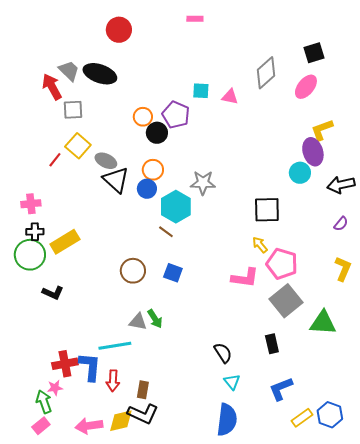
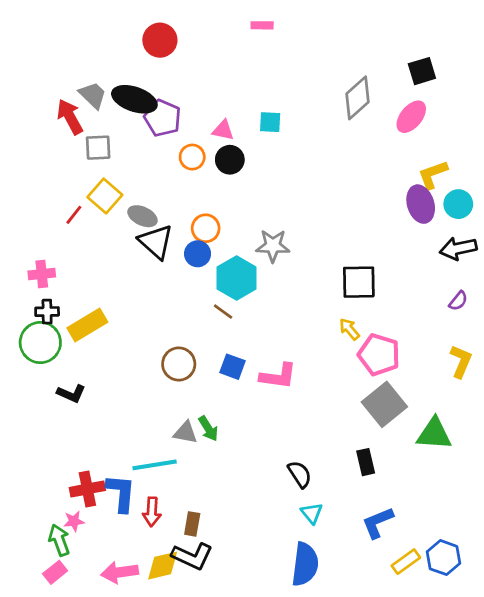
pink triangle: (230, 97) -> (223, 130), moved
purple pentagon: (176, 115) -> (163, 118), moved
black circle: (157, 133) -> (230, 160), moved
cyan circle: (300, 173) -> (458, 204), moved
pink L-shape: (245, 278) -> (278, 376), moved

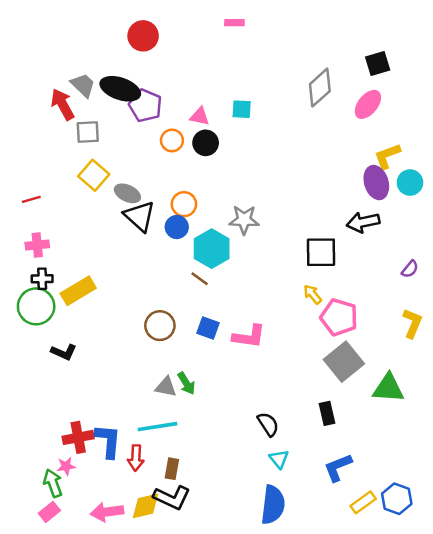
red line: (74, 215) -> (31, 199), moved, turned 36
black arrow: (458, 248) -> (363, 222), moved
cyan line: (155, 465) -> (158, 427), moved

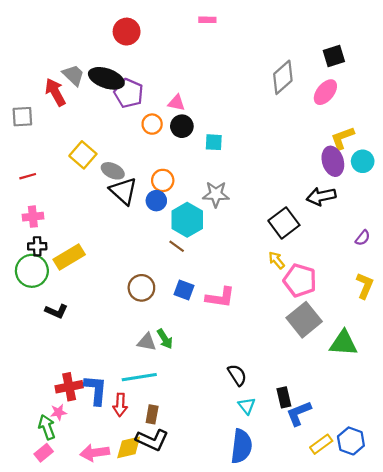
cyan square: (242, 109) -> (214, 142), moved
gray square: (88, 132) -> (22, 117), moved
black square: (321, 252) -> (284, 223), turned -36
black rectangle: (327, 413) -> (284, 397), moved

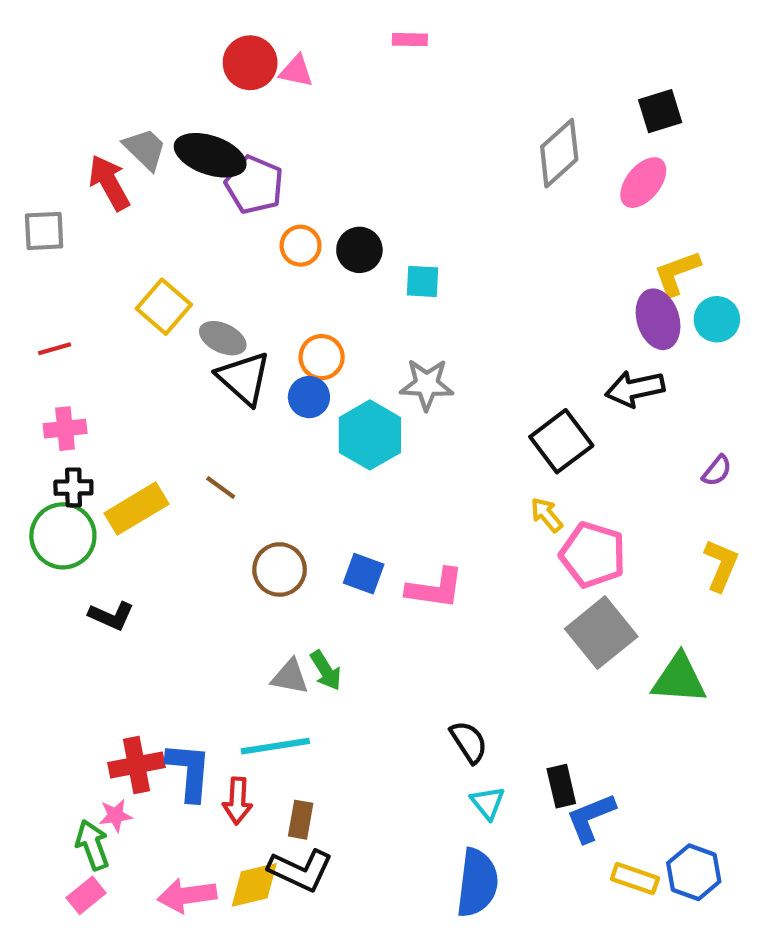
pink triangle: (177, 103) -> (296, 71), moved
brown line: (177, 246) -> (221, 487), moved
yellow rectangle: (321, 444) -> (635, 879), turned 55

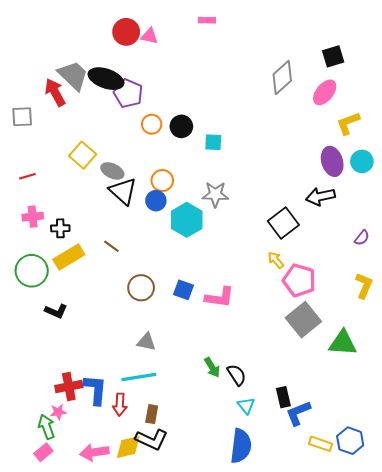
gray trapezoid: (145, 149) -> (73, 75), size x1.4
yellow L-shape: (677, 273) -> (348, 123), moved
black cross: (73, 487) -> (60, 228), moved
green arrow: (326, 670) -> (212, 367), moved

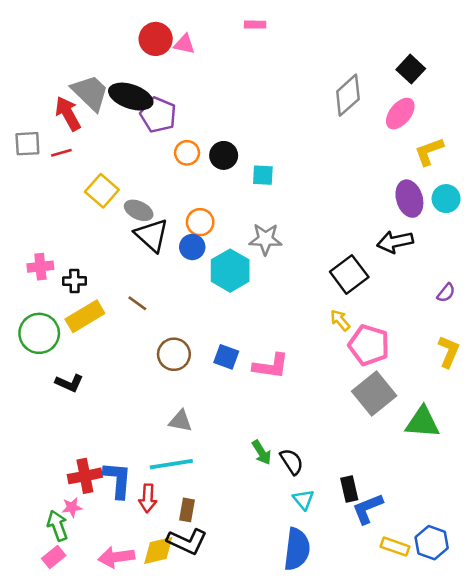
black square: (333, 56) -> (411, 69), turned -30
red line: (27, 176) -> (61, 153), moved

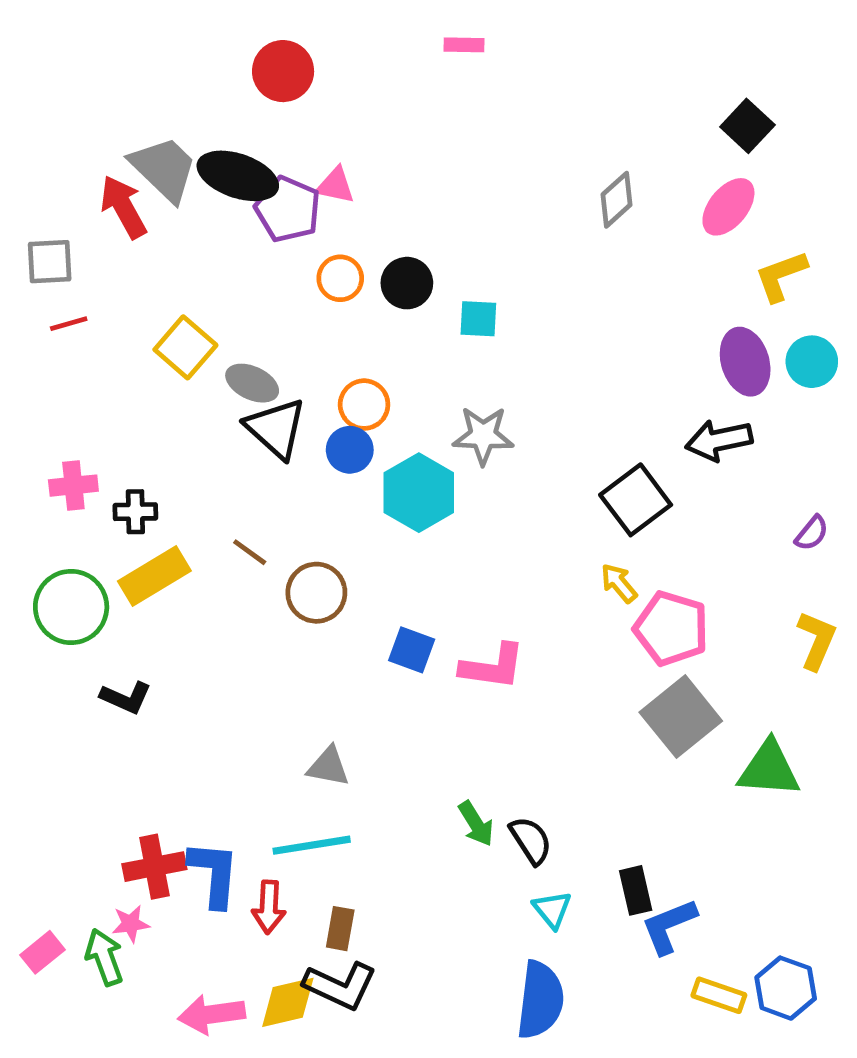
pink triangle: (184, 44) -> (335, 185), moved
gray diamond: (348, 95) -> (616, 200), moved, size x0.7
red line: (61, 153) -> (69, 324), moved
brown circle: (174, 354) -> (316, 593), moved
pink rectangle: (54, 557) -> (42, 952), moved

